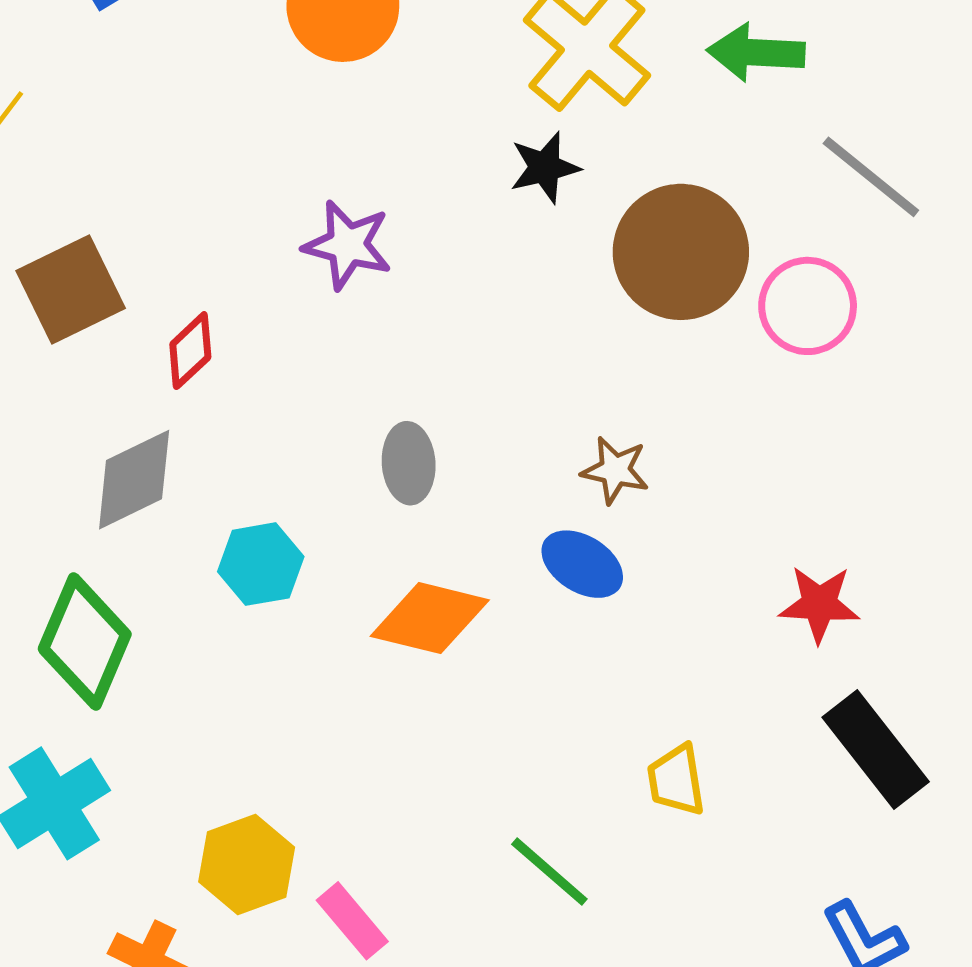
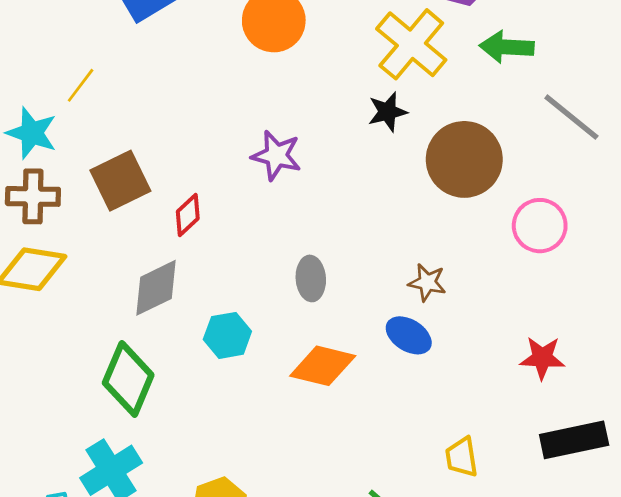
pink circle: (808, 306) -> (540, 226), moved
black rectangle: (876, 749) -> (574, 440), turned -64

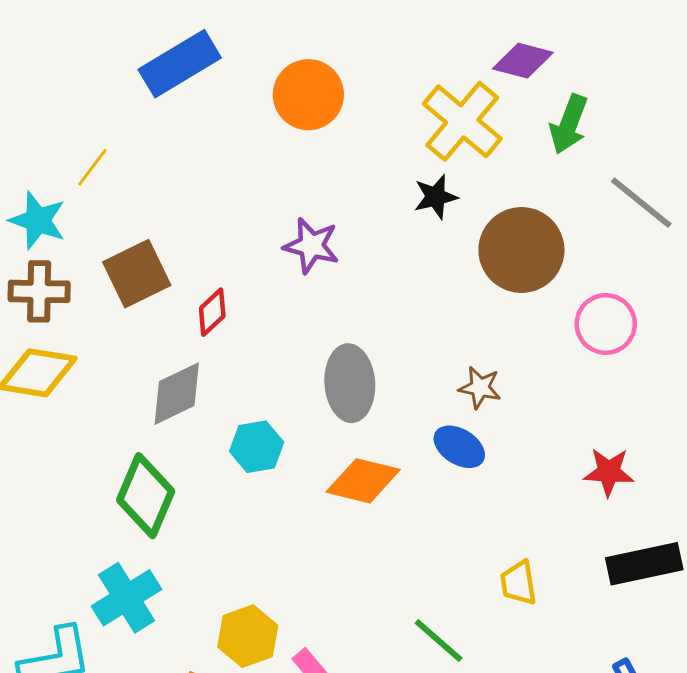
green arrow: (507, 47) -> (569, 124), turned -72
gray ellipse: (311, 278) -> (350, 383), size x1.5

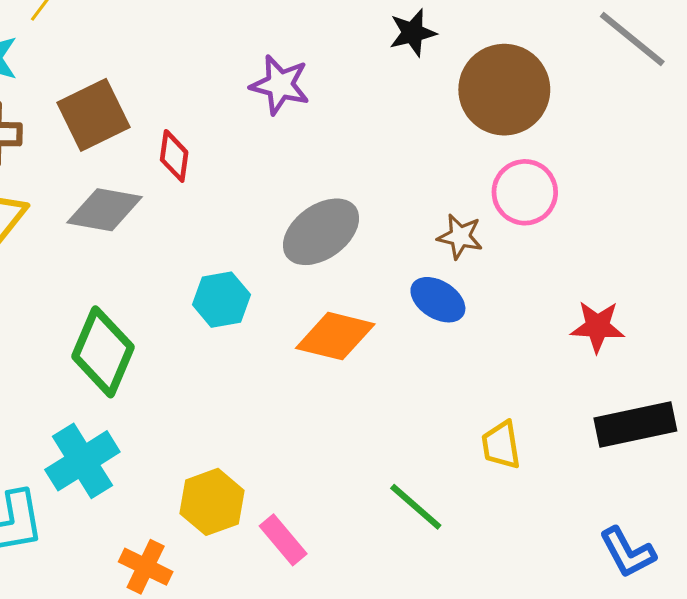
red diamond: (212, 312) -> (174, 156), turned -39
pink circle: (606, 324) -> (525, 192), moved
gray ellipse: (350, 383) -> (321, 232), turned 58
gray diamond: (177, 394) -> (105, 210), moved, turned 36

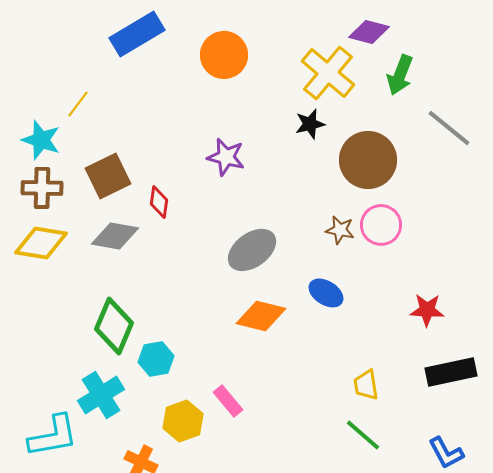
brown star: (460, 237) -> (340, 230), moved
cyan hexagon: (221, 300) -> (156, 359), moved
green line: (416, 507) -> (363, 435), moved
pink rectangle: (283, 540) -> (228, 401), moved

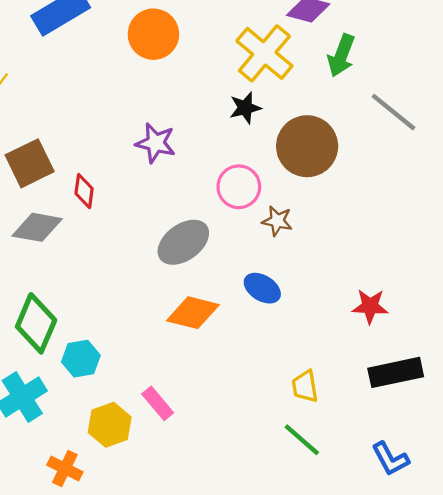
pink circle: (381, 225) -> (239, 187), moved

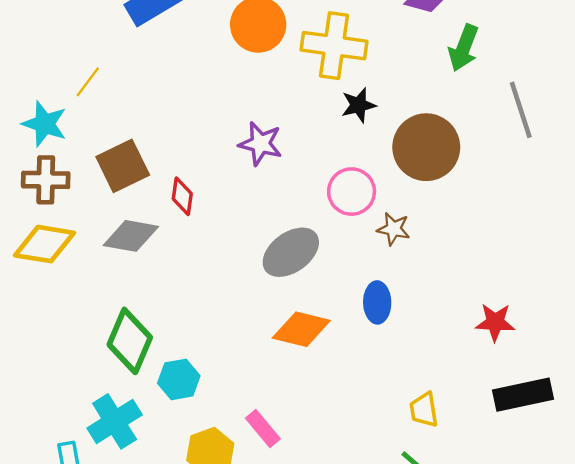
yellow cross: (264, 53) -> (334, 46), moved, turned -32
gray line: (394, 112) -> (521, 110), turned 33
blue ellipse: (262, 288) -> (377, 302), turned 57

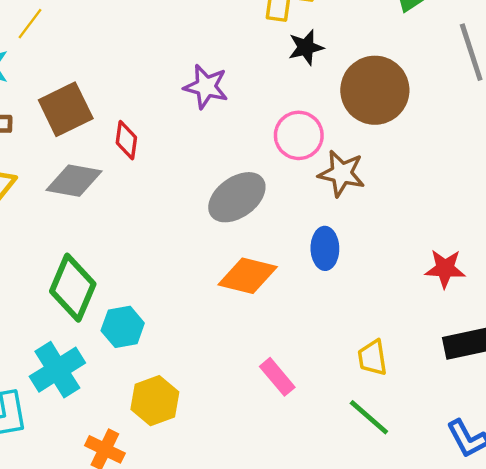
brown star: (394, 229) -> (342, 173), size x1.4
pink rectangle: (263, 428) -> (277, 377), moved

